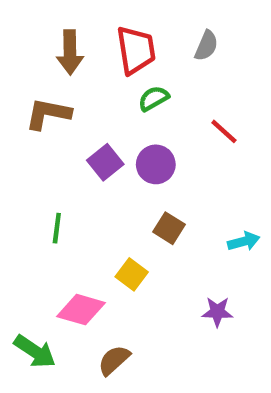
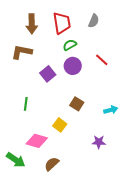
purple circle: (156, 164) -> (73, 66), moved

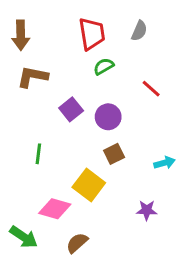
brown arrow: (32, 24) -> (21, 35), moved
purple circle: (73, 66) -> (108, 117), moved
brown square: (77, 104) -> (114, 154), turned 32
yellow square: (60, 125) -> (89, 185), size x1.5

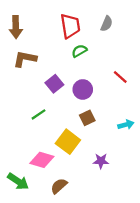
red line: (151, 89) -> (120, 77), moved
green line: (38, 154) -> (38, 114), moved, turned 49
purple star: (147, 210) -> (101, 161), moved

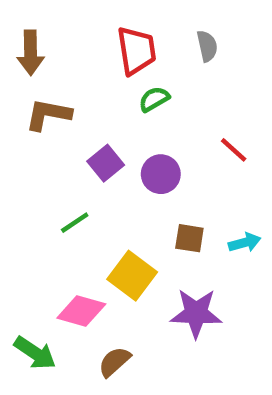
gray semicircle: (107, 24) -> (207, 46), turned -35
brown square: (87, 118) -> (189, 238), moved, turned 35
purple star: (101, 161) -> (196, 313), size x1.6

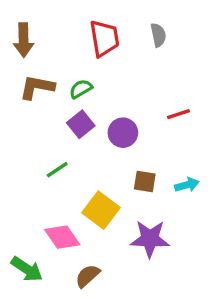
green semicircle: (154, 99) -> (81, 89), moved
red line: (234, 150) -> (179, 114), turned -60
pink diamond: (81, 311) -> (62, 237), turned 39

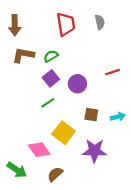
green line: (57, 170) -> (48, 103), moved

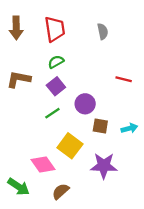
gray semicircle: (100, 22) -> (103, 31), moved
red trapezoid: (66, 24) -> (55, 29), moved
brown L-shape: (23, 55) -> (19, 79), moved
red line: (113, 72) -> (124, 79), turned 32
purple circle: (77, 84) -> (85, 104), moved

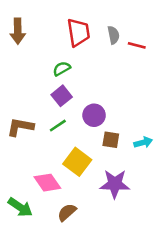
red trapezoid: (55, 29) -> (78, 32), moved
brown L-shape: (19, 79) -> (20, 127), moved
red line: (124, 79) -> (137, 45), moved

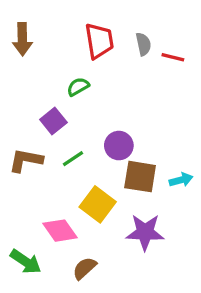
purple square: (62, 96) -> (53, 121), moved
brown square: (111, 140) -> (140, 177), size x1.5

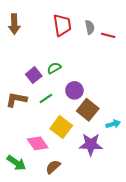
green semicircle: (78, 87) -> (54, 68), moved
brown square: (140, 177) -> (88, 110), turned 30
cyan arrow: (181, 180) -> (113, 124), moved

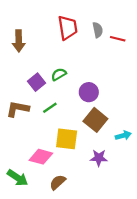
brown arrow: (14, 24) -> (19, 41), moved
purple circle: (74, 90) -> (89, 92), moved
yellow square: (61, 127) -> (67, 139), turned -30
pink diamond: (38, 143) -> (41, 157), turned -40
purple star: (91, 144) -> (99, 158), size x0.7

